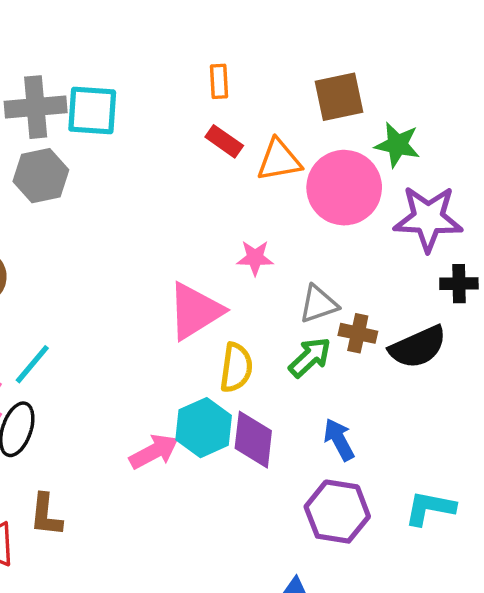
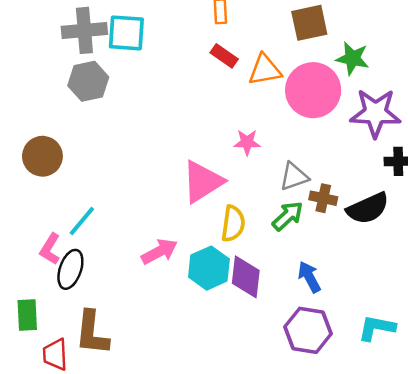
pink arrow: (154, 452) -> (159, 252), moved
brown L-shape: (46, 515) -> (92, 333), size x1.4

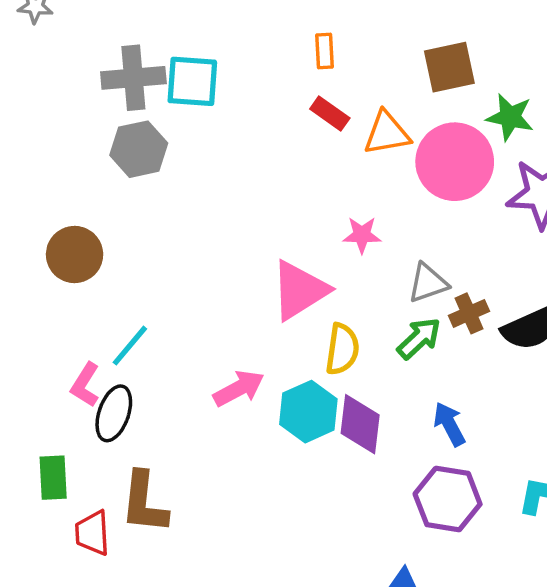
brown cross: (323, 198) -> (469, 313), turned -36

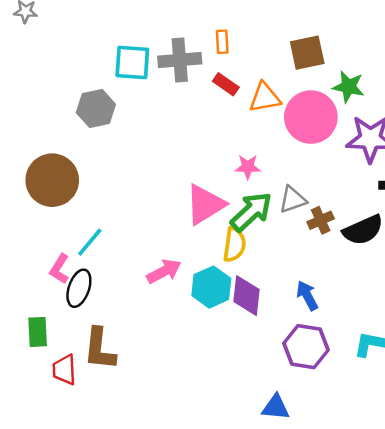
gray cross: (133, 78) -> (180, 60), moved
brown circle: (75, 254) -> (52, 180), size x1.4
green arrow: (419, 338) -> (251, 212), moved, size x1.4

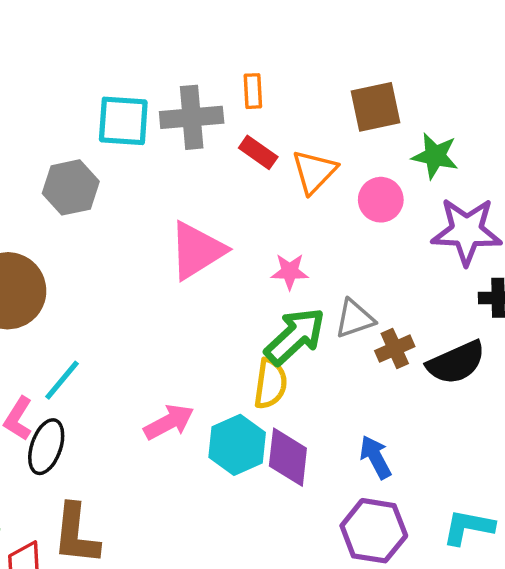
orange triangle: (265, 98) -> (314, 172), turned -36
pink circle: (311, 117) -> (381, 200), size x0.6
pink triangle: (205, 204) -> (197, 250), moved

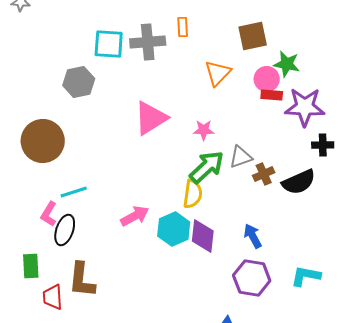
red rectangle: (258, 152) -> (272, 95), moved, turned -30
pink circle: (381, 200) -> (267, 79), moved
cyan line: (62, 380) -> (74, 192), turned 32

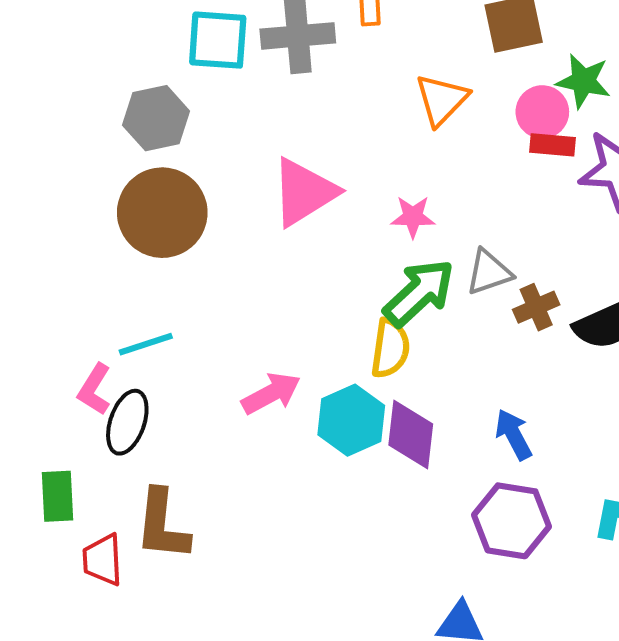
brown circle: (43, 141) -> (162, 213), moved

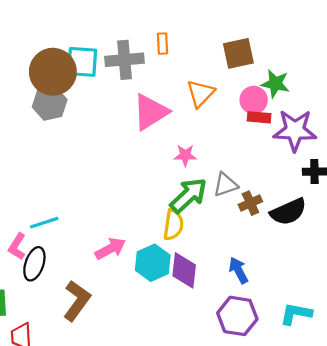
pink triangle: (304, 192) -> (151, 112), moved
brown circle: (162, 213) -> (53, 72), moved
brown L-shape: (162, 525) -> (77, 301), moved, turned -150

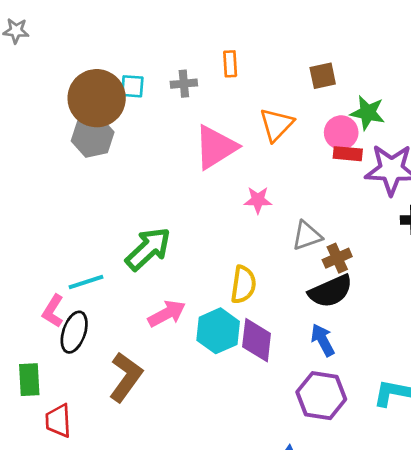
brown square: (238, 53) -> (323, 76), size x0.7
gray cross: (124, 60) -> (184, 84), size x0.6
cyan square: (82, 62) -> (132, 86), size x0.6
green arrow: (189, 195) -> (148, 249), moved
black semicircle: (288, 212) -> (331, 291), moved

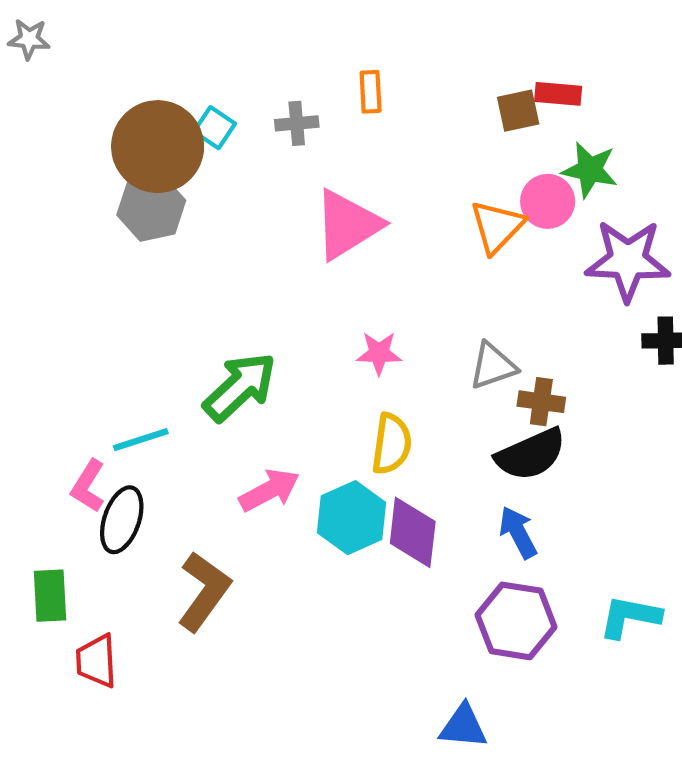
cyan square: (132, 86) -> (215, 128), turned 30
orange triangle: (276, 125) -> (497, 227), moved
red rectangle: (348, 154) -> (558, 94), moved
pink star: (258, 200) -> (379, 353), moved
brown cross: (337, 258) -> (541, 402), turned 32

